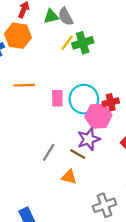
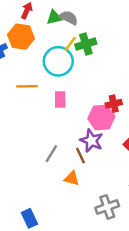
gray semicircle: (66, 17) -> (69, 18), turned 144
cyan circle: (84, 99) -> (58, 61), moved
purple star: (89, 139) -> (91, 141), turned -30
brown line: (78, 154) -> (80, 155), turned 35

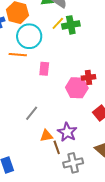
cyan circle: (58, 61) -> (29, 36), moved
purple star: (91, 141) -> (67, 132), moved
brown line: (80, 155) -> (57, 147), moved
orange triangle: (72, 178) -> (46, 136), turned -32

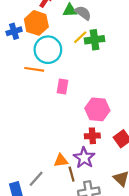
red cross: (89, 77) -> (92, 136), moved
gray line: (32, 113) -> (36, 179), moved

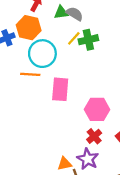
pink rectangle: (63, 87) -> (60, 89), size x1.5
red cross: (92, 136) -> (94, 136), turned -32

